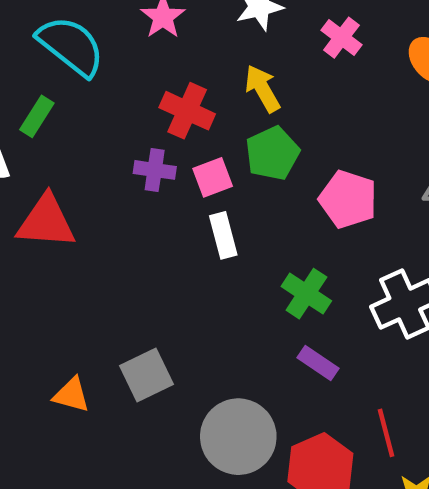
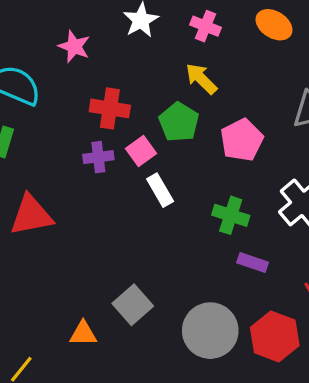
yellow arrow: (262, 89) -> (201, 79), moved
pink pentagon: (348, 199) -> (242, 140), turned -30

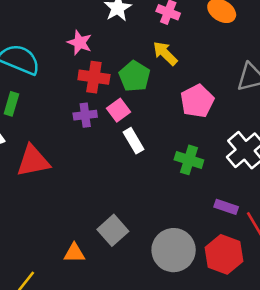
pink star: (74, 46) -> (80, 43), moved
green pentagon: (179, 122) -> (134, 76), moved
purple rectangle: (253, 263) -> (226, 207), moved

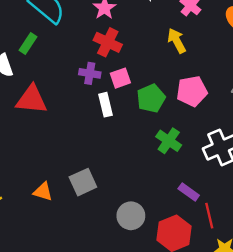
green pentagon: (134, 76) -> (151, 98), moved
white rectangle: (134, 141) -> (105, 105), moved
gray circle: (174, 250) -> (131, 216), size x0.7

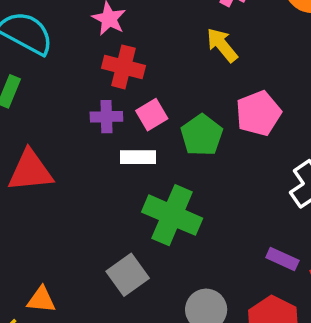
white rectangle: (105, 105) -> (138, 157), turned -65
green cross: (169, 141) -> (172, 215), moved, size x1.5
orange triangle: (43, 192) -> (41, 300), moved

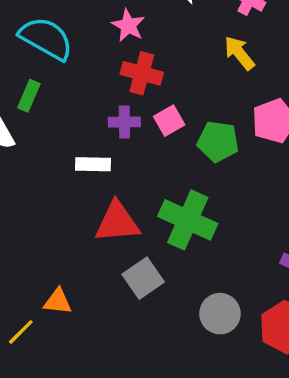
green pentagon: (202, 135) -> (218, 141), turned -30
white rectangle: (138, 157) -> (93, 164), moved
red triangle: (30, 171) -> (117, 222), moved

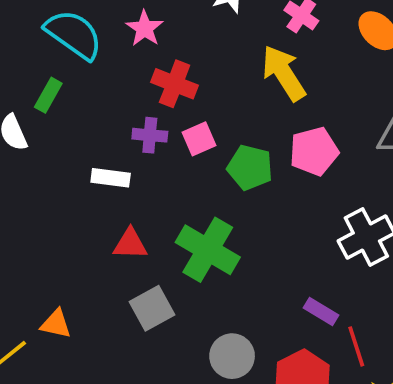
pink star: (128, 25) -> (145, 28), moved
yellow arrow: (239, 53) -> (284, 73), size x1.4
red triangle: (117, 222) -> (130, 244), size x0.7

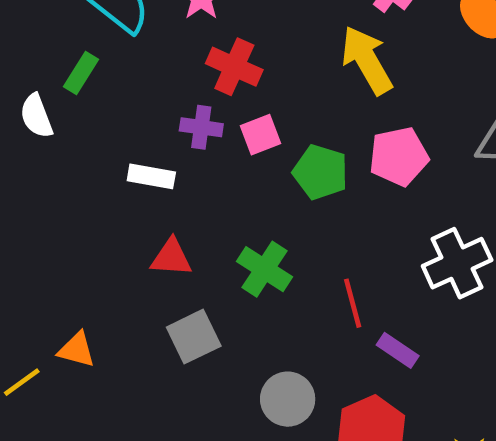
green cross: (208, 250) -> (265, 269), size x0.7
red line: (356, 346) -> (353, 303), moved

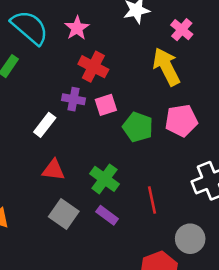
white rectangle: (151, 176) -> (45, 125), turned -65
gray square: (194, 337) -> (64, 214), turned -32
purple rectangle: (398, 350) -> (107, 215), moved
gray circle: (288, 399) -> (190, 239), moved

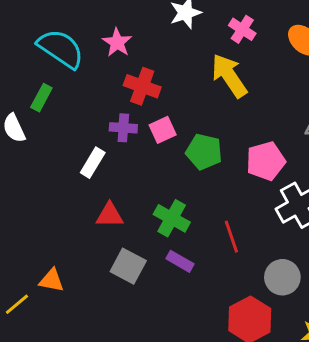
pink pentagon: (181, 121) -> (266, 161), moved

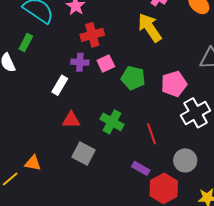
red cross: (142, 86) -> (92, 35), turned -35
purple rectangle: (180, 261) -> (141, 168), moved

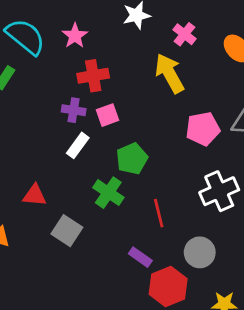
green pentagon: (133, 78) -> (132, 159), moved, turned 30
pink pentagon: (174, 84) -> (203, 129), moved
white rectangle: (60, 85) -> (78, 145), moved
red triangle: (71, 120) -> (35, 195), moved

